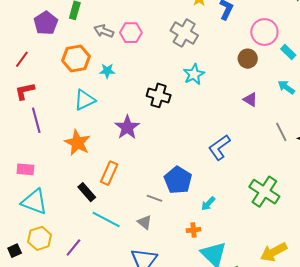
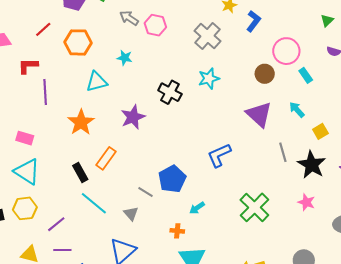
orange hexagon: (76, 59) -> (78, 42), moved
red L-shape: (25, 91) -> (28, 66), moved
purple triangle: (250, 100) -> (259, 114), size x1.8

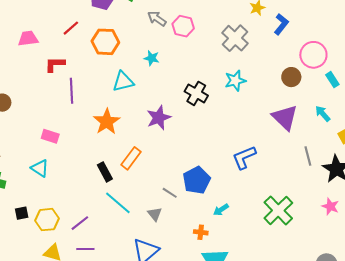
cyan triangle: (27, 171) -> (40, 168), moved, size x0.7
yellow hexagon: (25, 208) -> (47, 220), moved

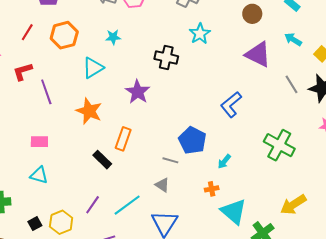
cyan line: (118, 203) -> (127, 205), moved, turned -60
purple line: (80, 223) -> (93, 205), moved

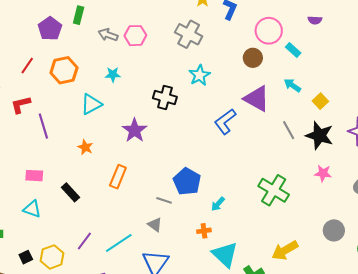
blue L-shape: (231, 105) -> (225, 122), moved
orange star: (89, 111) -> (85, 147), size x0.6
black rectangle: (102, 160) -> (70, 192), moved

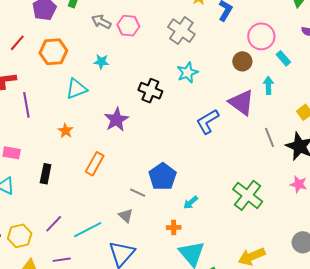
cyan arrow: (292, 85) -> (268, 85), moved, turned 48
black rectangle: (70, 192) -> (46, 174), turned 48

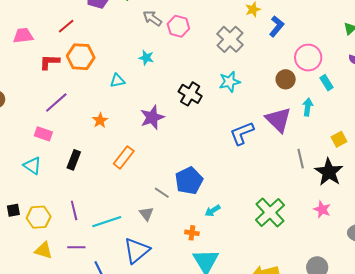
orange hexagon: (53, 52) -> (81, 57), moved
cyan triangle: (76, 89) -> (117, 81), size x0.7
purple line: (26, 105) -> (56, 103), moved, turned 50
purple line: (54, 224) -> (74, 210), turned -66

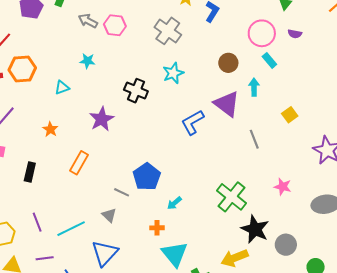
pink circle: (308, 58) -> (262, 33), moved
black star: (329, 172) -> (255, 229), moved

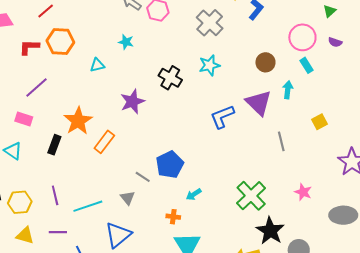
orange star: (50, 129) -> (78, 121), moved, size x1.8

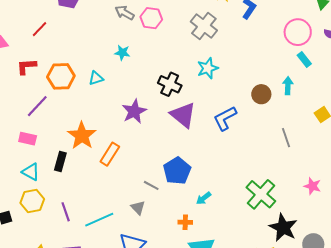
orange hexagon: (60, 42) -> (61, 76), moved
brown circle: (265, 62) -> (261, 94), moved
purple triangle: (259, 103) -> (183, 115), moved
cyan triangle: (13, 151) -> (31, 172), moved
yellow hexagon: (20, 202) -> (32, 201), moved

